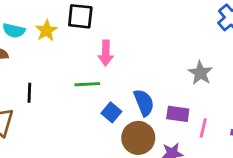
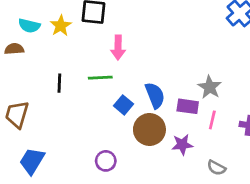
gray star: (200, 73) -> (210, 87), moved
black line: (29, 93) -> (59, 83), moved

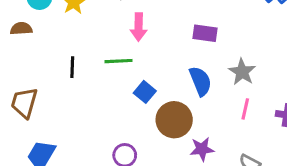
blue semicircle: (155, 95) -> (200, 81), moved
purple rectangle: (188, 106) -> (205, 33), moved
purple star: (182, 145) -> (202, 149), moved

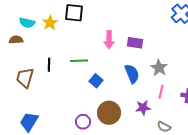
pink arrow: (139, 27) -> (109, 40), moved
brown trapezoid: (24, 103) -> (25, 78), moved
brown circle: (174, 120) -> (109, 113), moved
purple star: (202, 149) -> (143, 108), moved

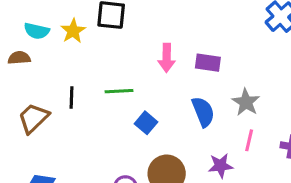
brown trapezoid: (25, 78) -> (33, 118), turned 30

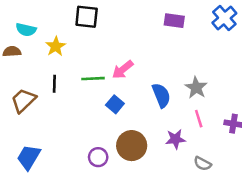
yellow star: (73, 31) -> (56, 46), moved
pink arrow: (167, 58) -> (123, 70), moved, turned 50
purple rectangle: (208, 63) -> (174, 21), moved
pink line: (249, 140) -> (199, 119), turned -30

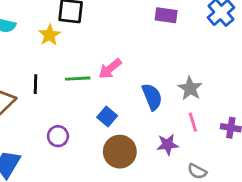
yellow star: (56, 46) -> (50, 35), moved
blue square: (115, 104) -> (107, 116), moved
purple circle: (98, 157) -> (58, 136), moved

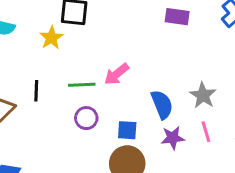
blue square: (107, 116) -> (127, 130), moved, turned -36
purple circle: (58, 136) -> (86, 118), moved
purple star: (168, 145) -> (173, 138), moved

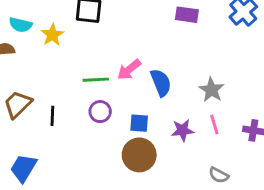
yellow star: (51, 38) -> (52, 35), moved
black line: (36, 91) -> (52, 116), moved
blue semicircle: (162, 104) -> (161, 83), moved

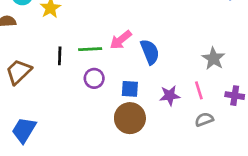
gray star: (211, 90) -> (213, 58), moved
black line: (52, 116) -> (60, 56), moved
gray semicircle: (219, 175) -> (204, 119), moved, turned 132

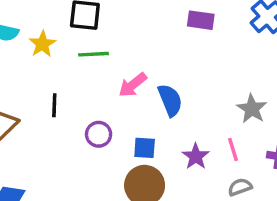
green line: (90, 49) -> (93, 54), moved
purple star: (170, 96) -> (196, 156), turned -30

